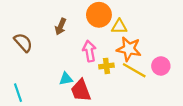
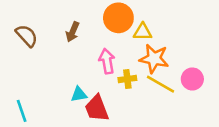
brown semicircle: (23, 43) -> (27, 36), moved

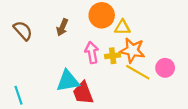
yellow cross: (127, 79) -> (113, 56), moved
cyan triangle: (79, 94) -> (68, 81), size x1.6

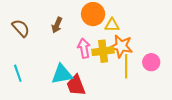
yellow cross: (113, 56) -> (103, 51), size x1.5
yellow line: (138, 72) -> (126, 66), turned 60
cyan line: (19, 95) -> (18, 73), moved

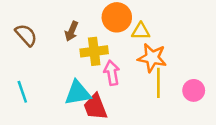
pink arrow: (84, 48) -> (112, 73), moved
yellow cross: (103, 51) -> (94, 51), moved
pink circle: (151, 62) -> (194, 90), moved

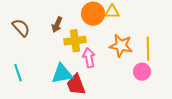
yellow triangle: (141, 31) -> (112, 12), moved
yellow line: (158, 83) -> (148, 49), moved
pink circle: (194, 90) -> (142, 72), moved

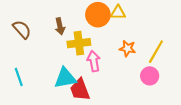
brown arrow: (57, 25) -> (60, 26), turned -35
orange star: (121, 46) -> (127, 48), size x0.7
yellow line: (148, 49) -> (156, 52), turned 30

